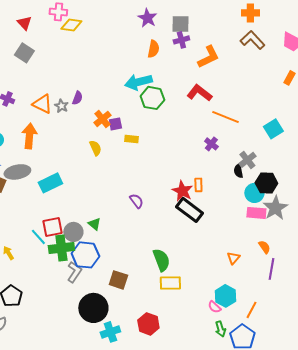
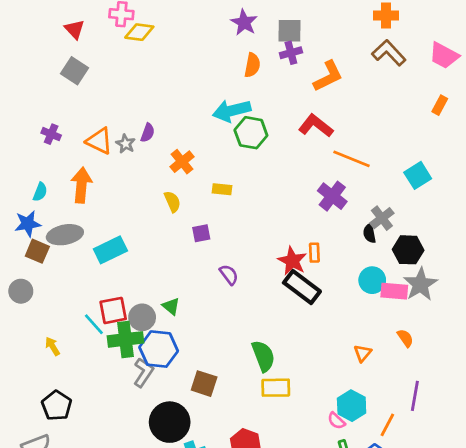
purple square: (115, 124) -> (201, 233), moved
purple cross: (211, 144) -> (332, 196), size x1.5
cyan circle: (254, 193) -> (372, 280), moved
purple line: (271, 269) -> (415, 396), moved

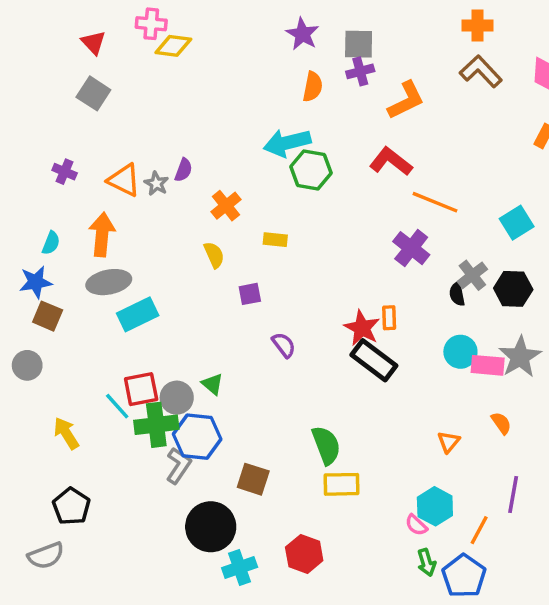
gray ellipse: (65, 235) -> (109, 282), moved
black hexagon: (408, 250) -> (513, 289), moved
yellow arrow: (52, 346) -> (66, 433), size x1.4

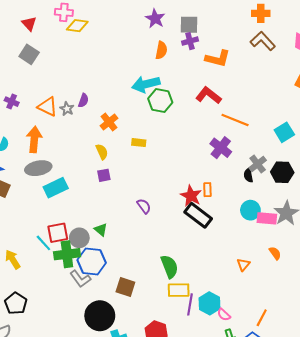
orange L-shape: (406, 100) -> (218, 58), turned 40
purple square: (250, 294) -> (104, 175), moved
gray L-shape: (178, 466) -> (80, 279), turned 110
purple line: (513, 494) -> (190, 304), moved
cyan hexagon: (435, 506) -> (209, 303), moved

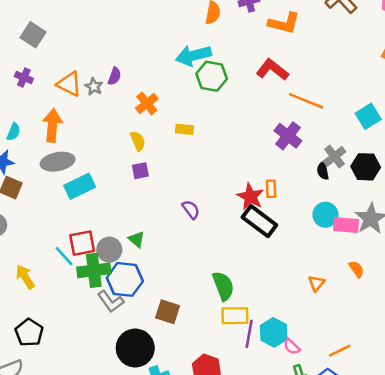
gray square: (29, 54) -> (33, 35), moved
orange line: (262, 318) -> (340, 351), turned 36

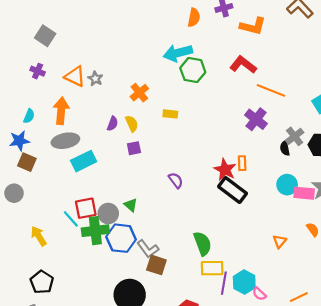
purple semicircle: (114, 76) -> (113, 124), moved
gray L-shape: (111, 301) -> (148, 249), moved

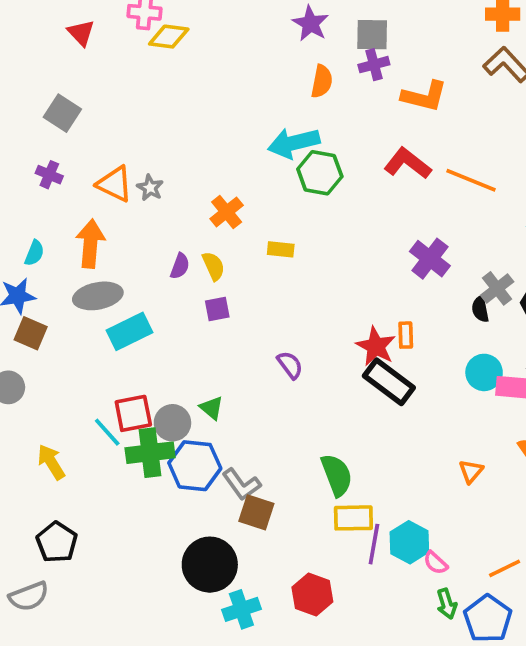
orange line: (271, 90) -> (471, 180), moved

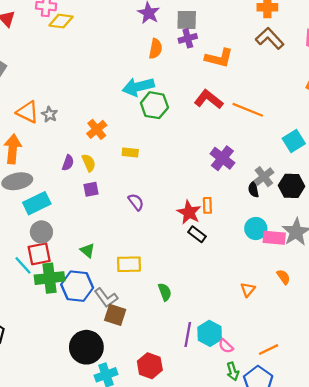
purple semicircle: (290, 365) -> (136, 202), moved
black rectangle: (389, 382) -> (197, 234), size x0.6
gray circle: (172, 423) -> (41, 232), moved
green semicircle: (337, 475) -> (165, 292), size x0.7
yellow rectangle: (353, 518) -> (129, 264), moved

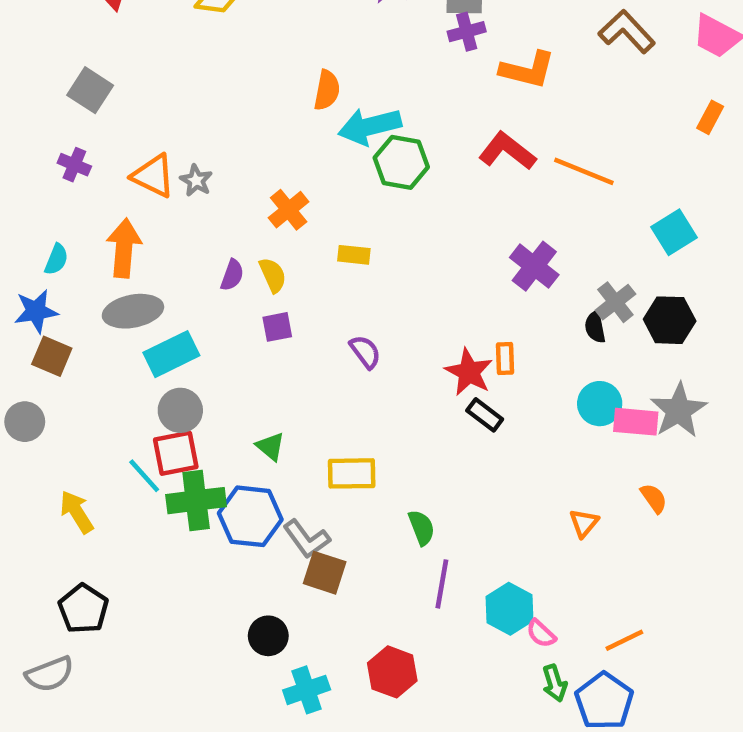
orange semicircle: (156, 49) -> (327, 90), moved
purple line: (188, 335) -> (442, 584), moved
black circle: (86, 347) -> (268, 636), size x0.6

